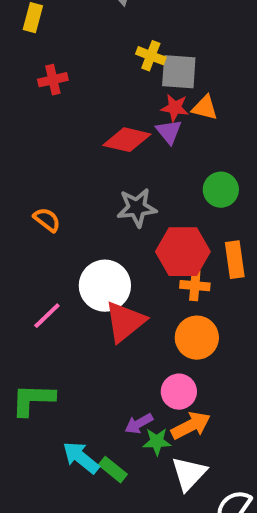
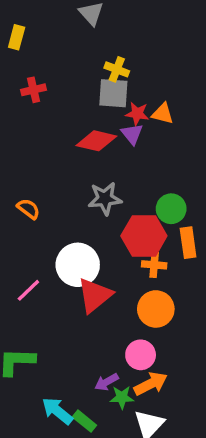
gray square: (179, 72) -> (113, 93), moved
green circle: (221, 190) -> (171, 209), moved

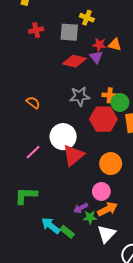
gray square: (113, 93) -> (69, 32), moved
orange cross: (154, 265) -> (110, 95), moved

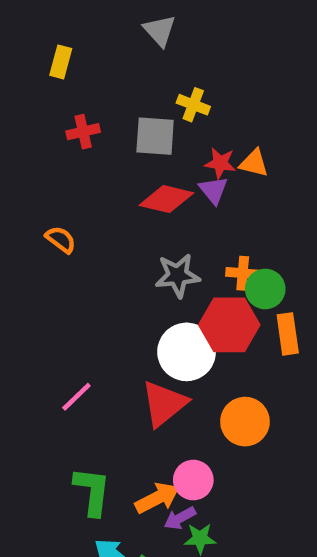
orange semicircle: (33, 103) -> (61, 240), moved
white circle: (63, 137) -> (187, 352), moved
pink circle: (101, 191) -> (193, 480), moved
green L-shape: (26, 196) -> (92, 491), moved, turned 95
orange arrow: (108, 209) -> (157, 498), moved

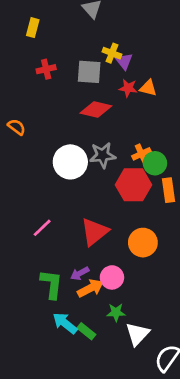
purple triangle: (214, 190) -> (124, 61), moved
orange semicircle: (61, 240) -> (17, 127), moved
orange cross: (243, 273) -> (142, 154), turned -30
white circle: (187, 352) -> (70, 162), moved
purple arrow: (180, 518) -> (80, 273), moved

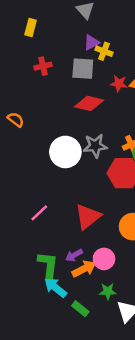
purple triangle: (124, 61) -> (92, 42), moved, turned 42
cyan arrow: (65, 323) -> (55, 288), moved

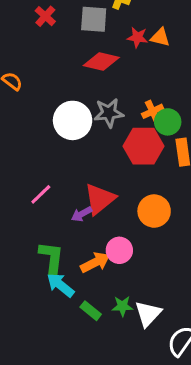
red cross: (43, 66) -> (45, 16), turned -35
purple arrow: (74, 255) -> (82, 214), moved
green star: (108, 291) -> (122, 306), moved

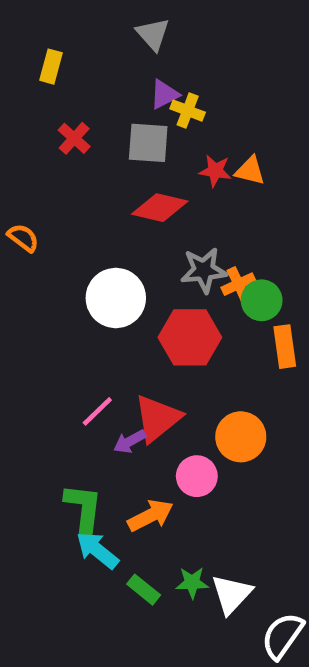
gray star: (109, 113) -> (204, 270), moved
red hexagon: (144, 146) -> (190, 337), moved
pink line: (41, 194) -> (97, 411), moved
pink circle: (119, 250) -> (197, 476), moved

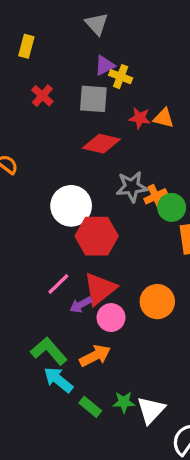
red hexagon: (190, 337) -> (97, 236), moved
pink circle: (197, 476) -> (111, 318), moved
green L-shape: (83, 509) -> (49, 351), turned -48

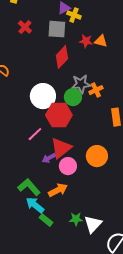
red diamond: (101, 144) -> (62, 57), turned -60
green circle: (172, 207) -> (73, 97), moved
pink line: (58, 284) -> (35, 134), moved
green rectangle: (90, 407) -> (46, 220), moved

